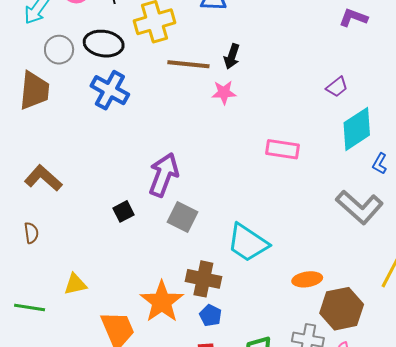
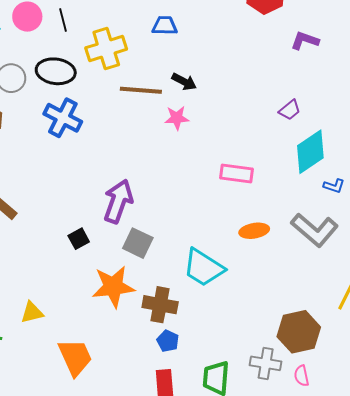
black arrow: (232, 56) -> (184, 82), turned -80
blue L-shape: (380, 164) -> (334, 186), turned -100
orange ellipse: (307, 279) -> (254, 231), moved
orange star: (162, 302) -> (113, 287), moved, turned 30

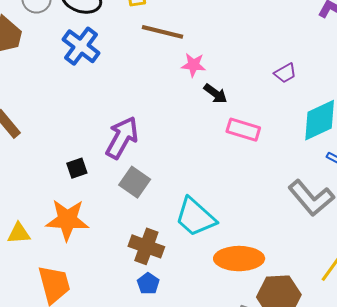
black arrow: (184, 82) -> (215, 94), moved
purple trapezoid: (290, 110) -> (285, 73), moved
orange ellipse: (254, 231) -> (239, 259), moved, size x1.6
orange star: (113, 287) -> (67, 220), moved

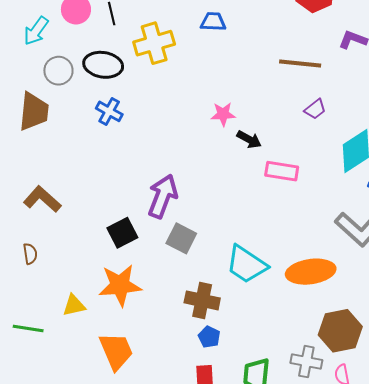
brown line: (163, 32) -> (300, 64), moved
blue cross: (81, 46) -> (109, 111), size x0.7
black square: (77, 168) -> (122, 233), size x1.4
orange ellipse: (239, 259) -> (311, 272), moved

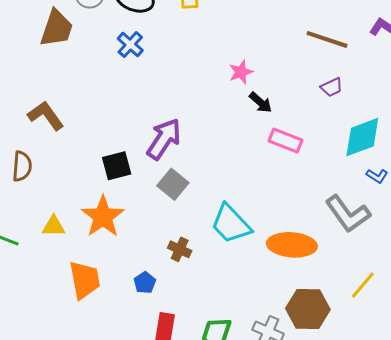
pink star: (223, 114) -> (241, 72), turned -30
brown semicircle: (30, 254) -> (22, 166), size x1.4
orange star: (120, 285) -> (103, 217), turned 30
brown cross: (202, 300) -> (180, 249), size x0.7
blue pentagon: (209, 337) -> (145, 283), moved

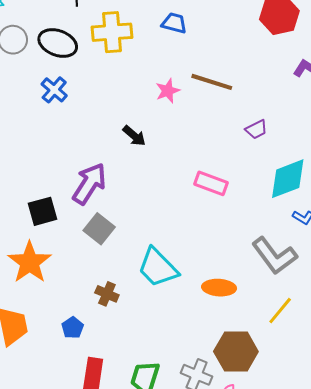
brown line: (327, 39) -> (212, 82), moved
pink star: (241, 72) -> (168, 91), moved
black arrow: (261, 102) -> (134, 136), moved
orange ellipse: (292, 245) -> (219, 288), size x0.7
yellow line: (363, 285) -> (280, 311), moved

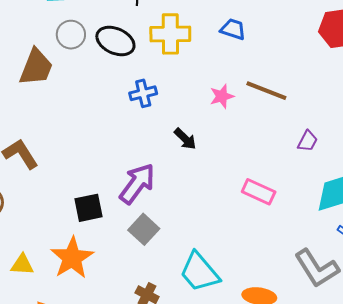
blue cross: (54, 90) -> (143, 93), moved, turned 32
purple trapezoid: (256, 129) -> (308, 141), turned -40

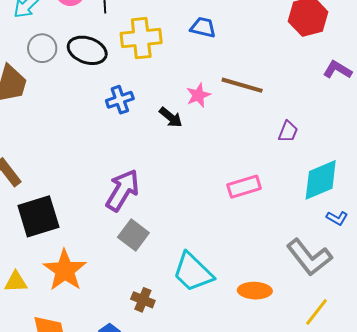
black arrow: (185, 139) -> (171, 117), moved
pink rectangle: (259, 192) -> (244, 187), turned -36
black square: (89, 208) -> (38, 216), moved, size x1.4

